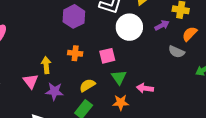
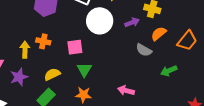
yellow arrow: (46, 65) -> (25, 50), moved
pink arrow: (145, 88) -> (126, 91), moved
purple star: (54, 91) -> (19, 77), turned -30

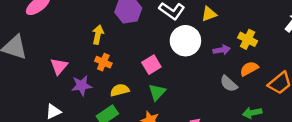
orange cross: (43, 41) -> (103, 62), moved
pink square: (75, 47) -> (151, 65), turned -35
yellow arrow: (25, 50) -> (98, 35), moved

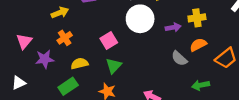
yellow arrow: (98, 35) -> (60, 13), turned 56
yellow cross: (248, 39) -> (197, 18), turned -35
orange cross: (103, 62) -> (65, 38), turned 32

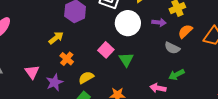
purple arrow: (173, 27) -> (159, 22), turned 32
green triangle: (114, 66) -> (126, 60), moved
green arrow: (201, 85) -> (176, 75), moved

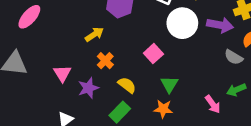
purple arrow: (159, 22) -> (220, 25), size x1.5
green triangle: (126, 60) -> (169, 84), moved
yellow semicircle: (86, 78) -> (127, 85), turned 63
pink arrow: (158, 88) -> (213, 104), turned -140

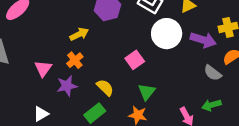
orange cross: (105, 61) -> (75, 60), moved

